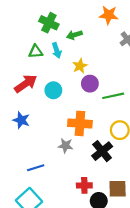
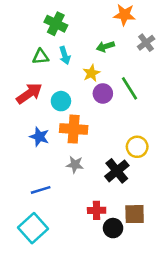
green arrow: (74, 35) -> (105, 46), moved
green line: (113, 96) -> (130, 88), moved, turned 70
blue star: (21, 120) -> (39, 137), moved
orange cross: (80, 123) -> (74, 129), moved

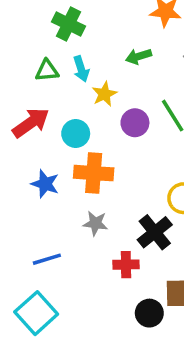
yellow star: (91, 73) -> (104, 94), moved
red cross: (97, 210) -> (126, 265), moved

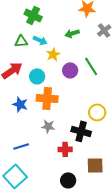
cyan arrow: (81, 69) -> (40, 40), turned -48
black cross: (155, 232) -> (81, 131), turned -36
black circle: (149, 313) -> (68, 180), moved

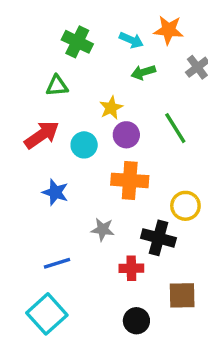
cyan arrow: (40, 40) -> (131, 40), moved
purple circle: (70, 70) -> (126, 135), moved
orange cross: (47, 98) -> (130, 180), moved

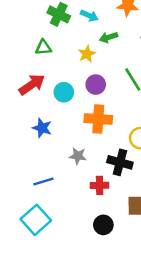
cyan arrow: (131, 40) -> (89, 16), moved
yellow star: (111, 108) -> (87, 54), moved

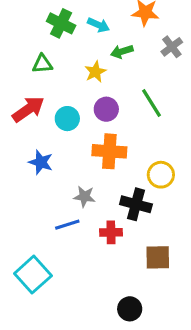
blue line: (43, 182) -> (67, 225), moved
black circle: (103, 225) -> (130, 309), moved

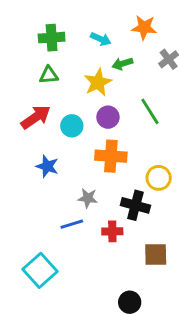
green cross: (61, 23) -> (52, 38), moved, turned -30
yellow star: (95, 72) -> (98, 82), size x1.4

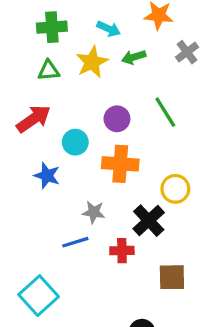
yellow star: (98, 82) -> (92, 62), moved
cyan circle: (72, 126) -> (75, 142), moved
black cross: (135, 205) -> (149, 221), turned 32

